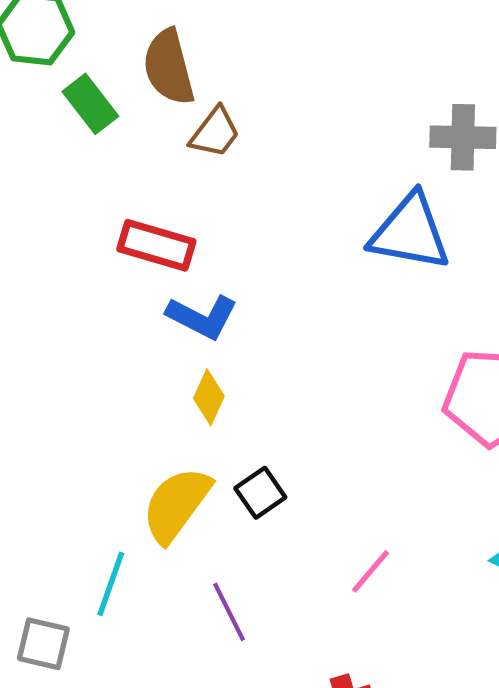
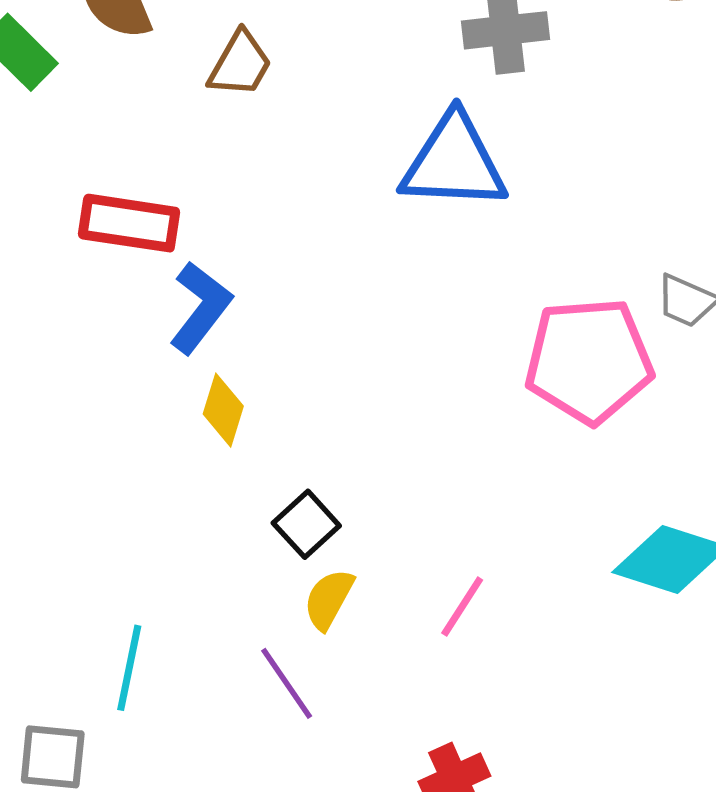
brown trapezoid: (215, 132) -> (240, 64), moved
blue L-shape: (202, 317) -> (201, 307), turned -72
yellow semicircle: (176, 505) -> (329, 599), moved, size x0.6

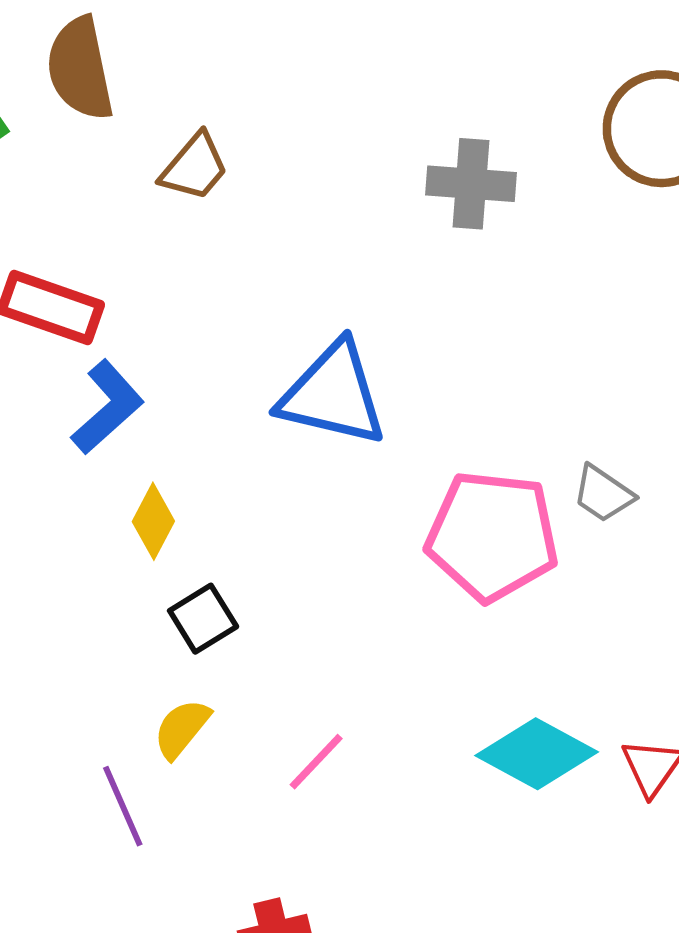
blue triangle: (454, 162) -> (333, 394), moved
yellow diamond: (223, 410) -> (153, 521), moved
black square: (306, 524) -> (203, 619), moved

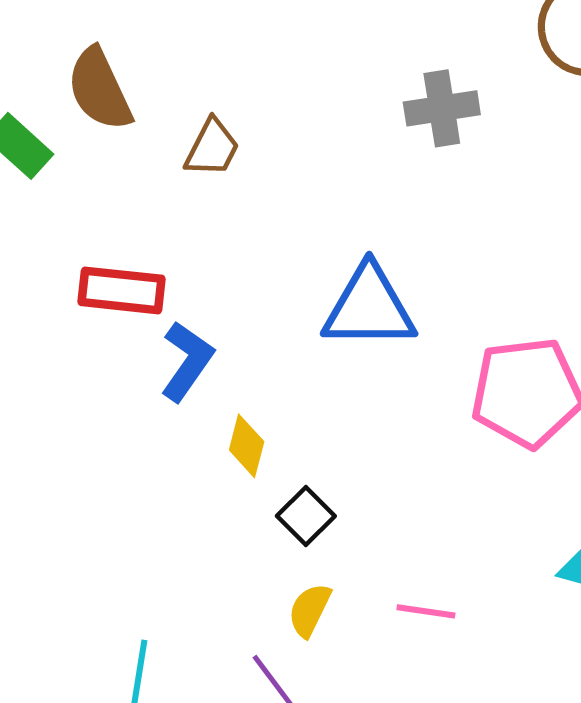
pink line: (316, 762) -> (426, 611), turned 68

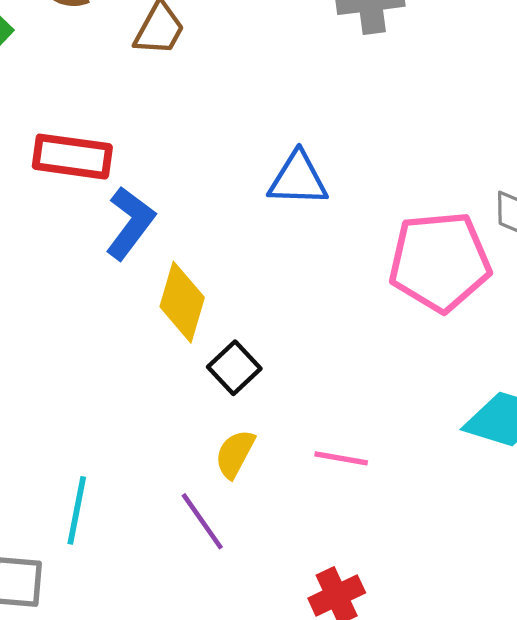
blue triangle: (369, 307) -> (298, 179), size x0.7
yellow diamond: (247, 446) -> (182, 302), size x1.4

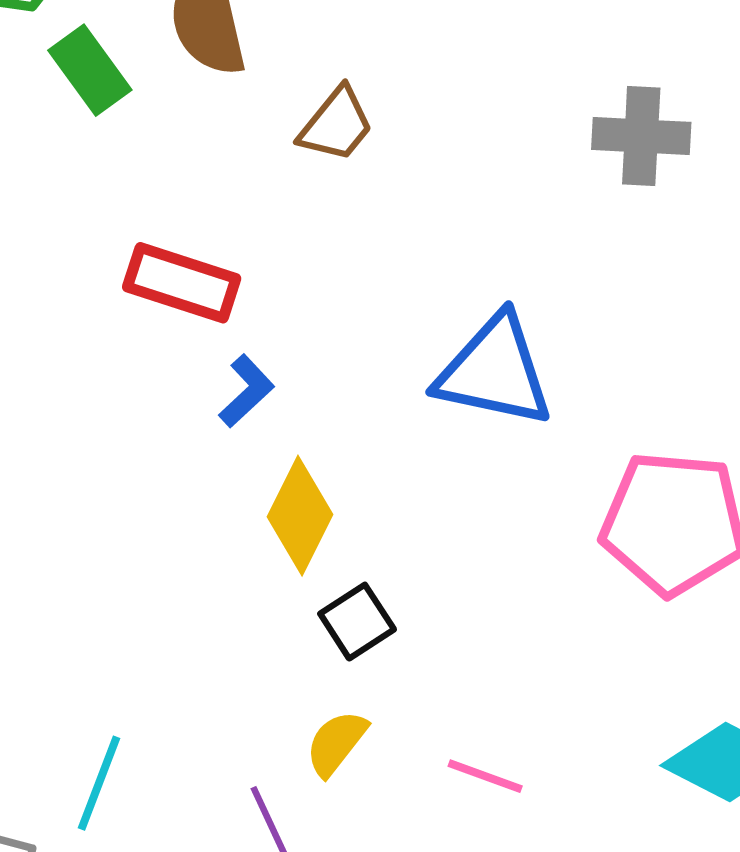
blue triangle: (298, 179) -> (494, 371), size x1.4
blue L-shape: (130, 223) -> (246, 391), size x0.7

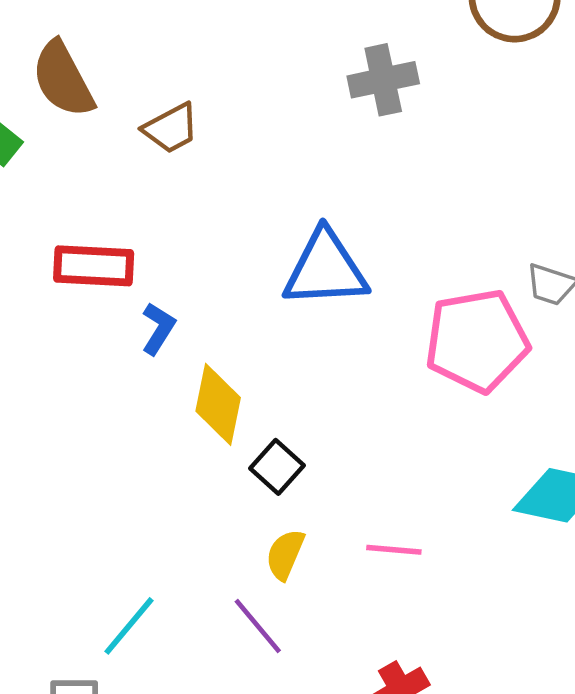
brown trapezoid: (336, 125) -> (171, 128), turned 38
cyan line: (99, 783) -> (129, 626), turned 34

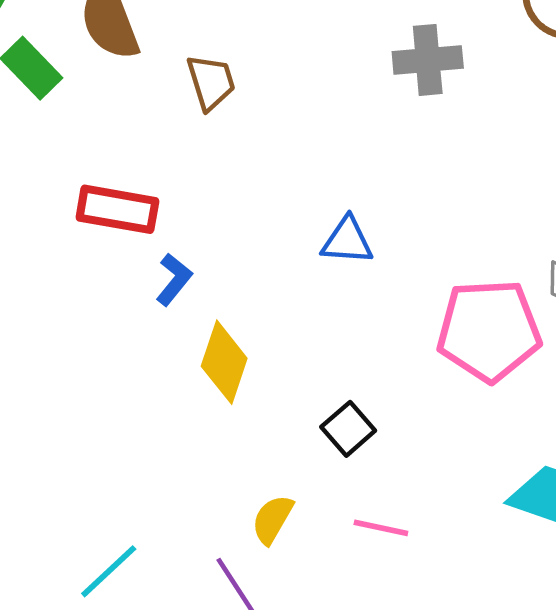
brown trapezoid: (171, 128) -> (211, 82), turned -86
blue triangle: (325, 269) -> (347, 241), size x0.6
black square: (277, 467) -> (348, 429), moved

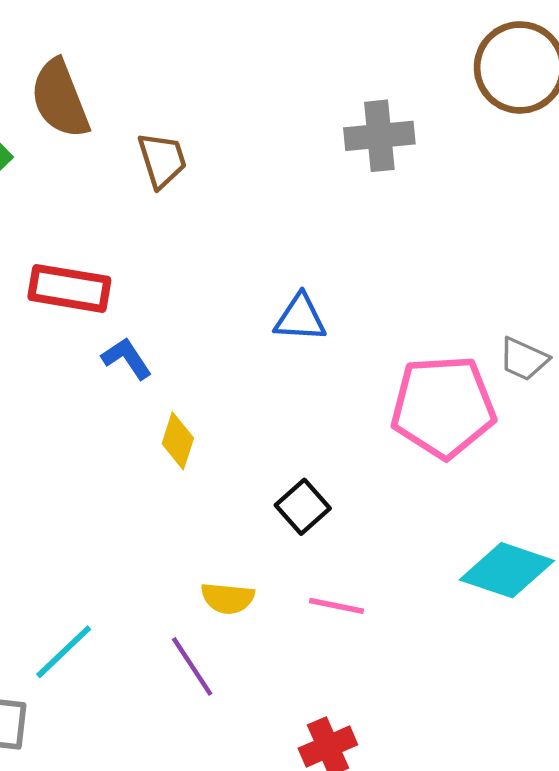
blue L-shape: (174, 279) -> (127, 358), turned -72
yellow diamond: (224, 362) -> (178, 441), size x0.7
yellow semicircle: (272, 519) -> (228, 598), turned -114

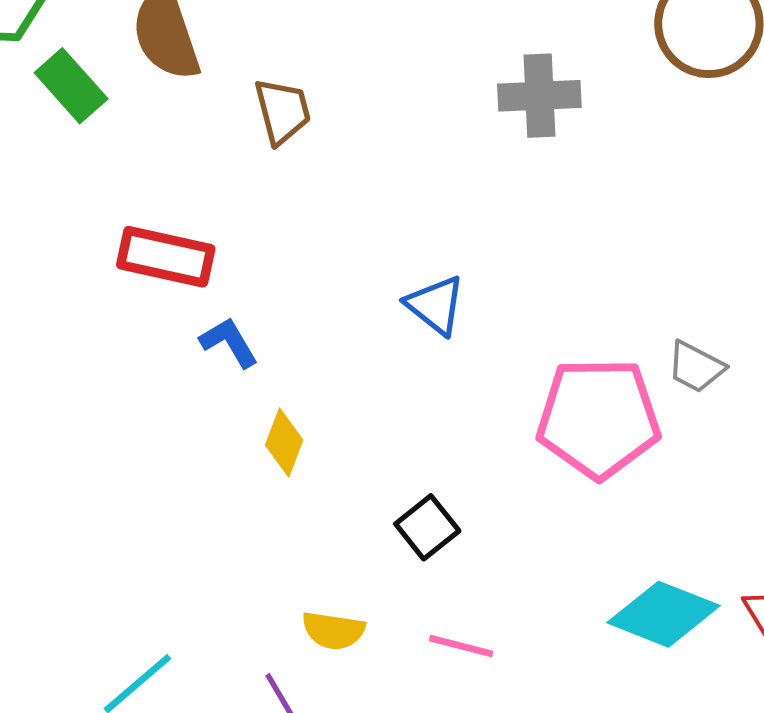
blue triangle: (300, 318) -> (435, 305), turned 32

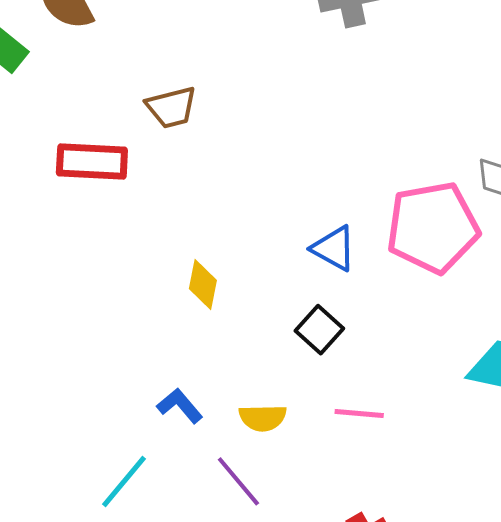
brown trapezoid: (282, 111) -> (171, 107), moved, turned 100
blue triangle: (435, 305) -> (334, 248), moved
blue L-shape: (229, 342) -> (180, 406), moved

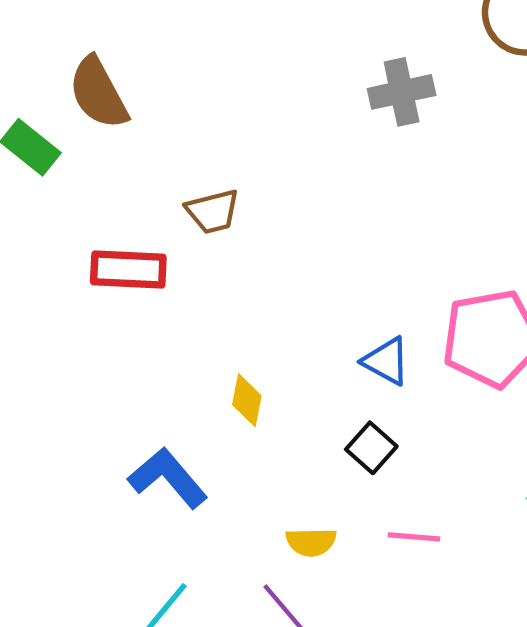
blue L-shape: (180, 406) -> (168, 478), moved, size x1.6

